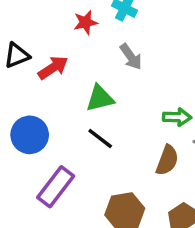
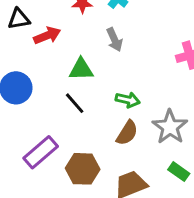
green arrow: (177, 117) -> (128, 100), moved
purple rectangle: (56, 187) -> (41, 152), moved

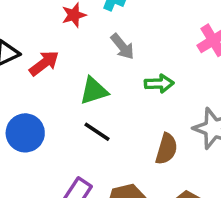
green arrow: (128, 100) -> (159, 84), moved

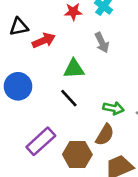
green arrow: (159, 84) -> (113, 108), moved
brown semicircle: (166, 149) -> (105, 135), moved

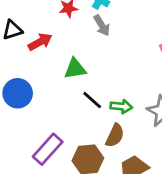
gray arrow: (102, 43) -> (102, 25), moved
black line: (69, 98) -> (92, 100), moved

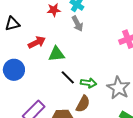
red arrow: (40, 42) -> (37, 42), moved

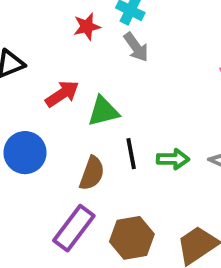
black line: (68, 77) -> (131, 154), turned 42
brown semicircle: (83, 104) -> (92, 173), moved

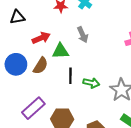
gray arrow: (136, 47) -> (83, 35), moved
brown semicircle: (92, 173) -> (41, 66), moved

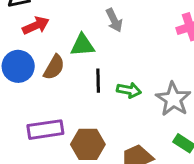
red arrow: (41, 38) -> (36, 26), moved
purple rectangle: (33, 108) -> (45, 130), turned 35

